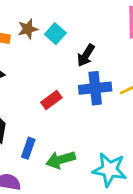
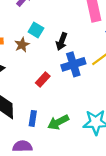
brown star: (28, 29) -> (22, 45), moved

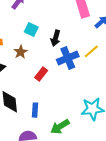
brown star: (22, 45) -> (21, 52), moved
green arrow: (58, 122) -> (60, 127), moved

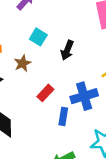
blue cross: (68, 58) -> (84, 96), moved
blue rectangle: (35, 110) -> (63, 116), moved

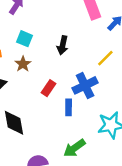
cyan square: (38, 37) -> (25, 39), moved

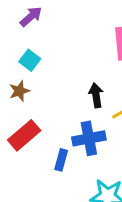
black arrow: (63, 45) -> (96, 95), moved, turned 144
red rectangle: (49, 88) -> (24, 135), moved, size x1.5

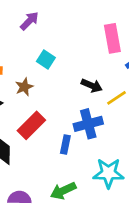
cyan square: (30, 60) -> (46, 60), moved
black arrow: (96, 95) -> (92, 86), turned 126

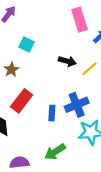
blue cross: (88, 124) -> (77, 105), moved

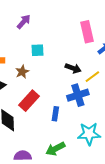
cyan square: (26, 44) -> (38, 50), turned -32
blue cross: (77, 105) -> (78, 95), moved

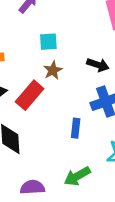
brown star: (22, 72) -> (53, 70), moved
red rectangle: (29, 101) -> (30, 95), moved

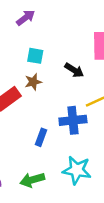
black arrow: (98, 65) -> (74, 70), moved

